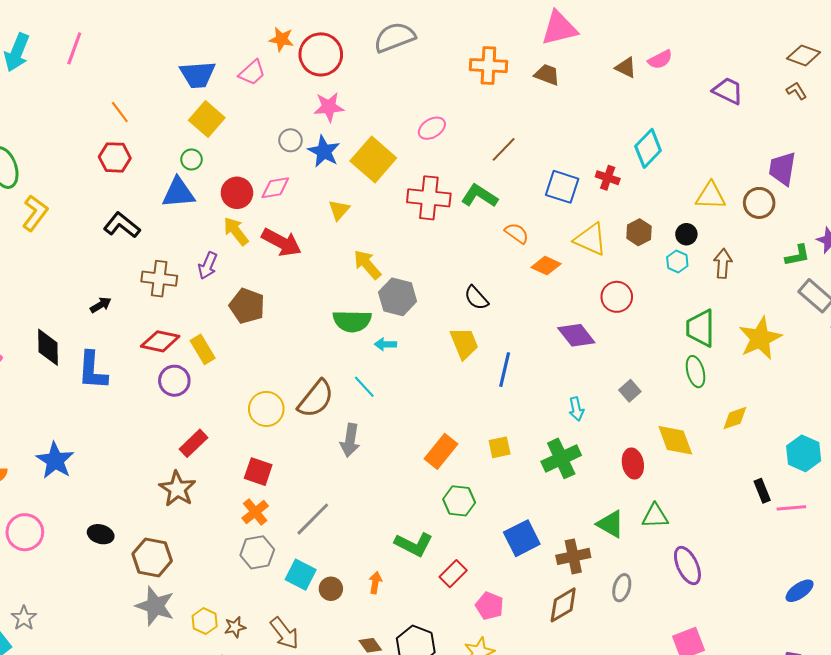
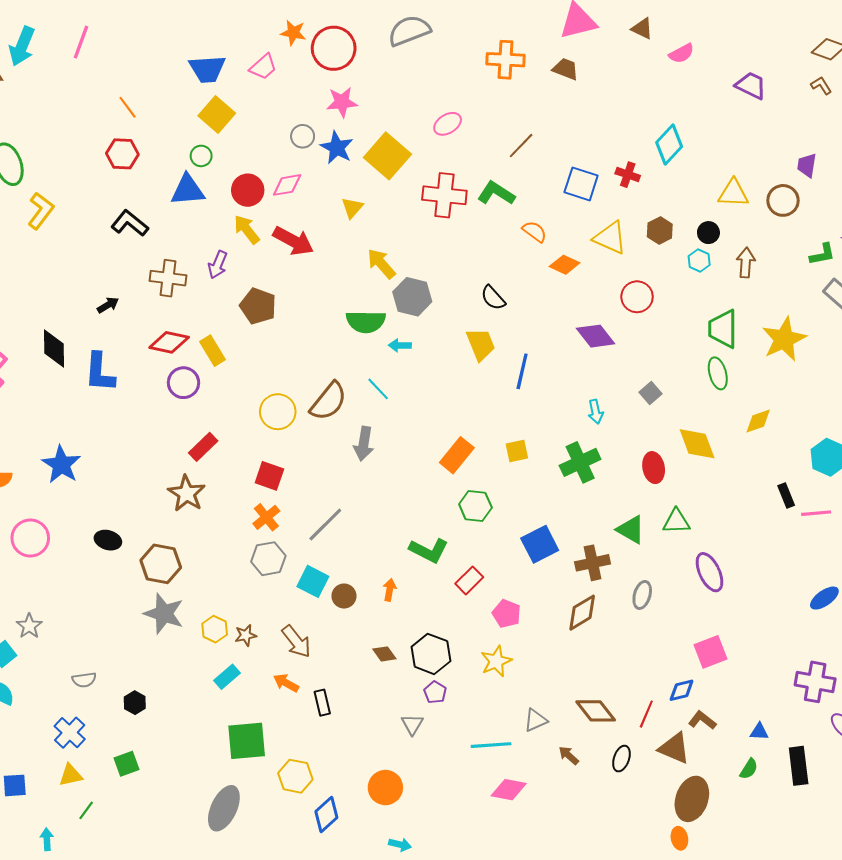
brown triangle: (626, 68) -> (642, 29), moved
purple trapezoid: (782, 169) -> (807, 165), size x0.7

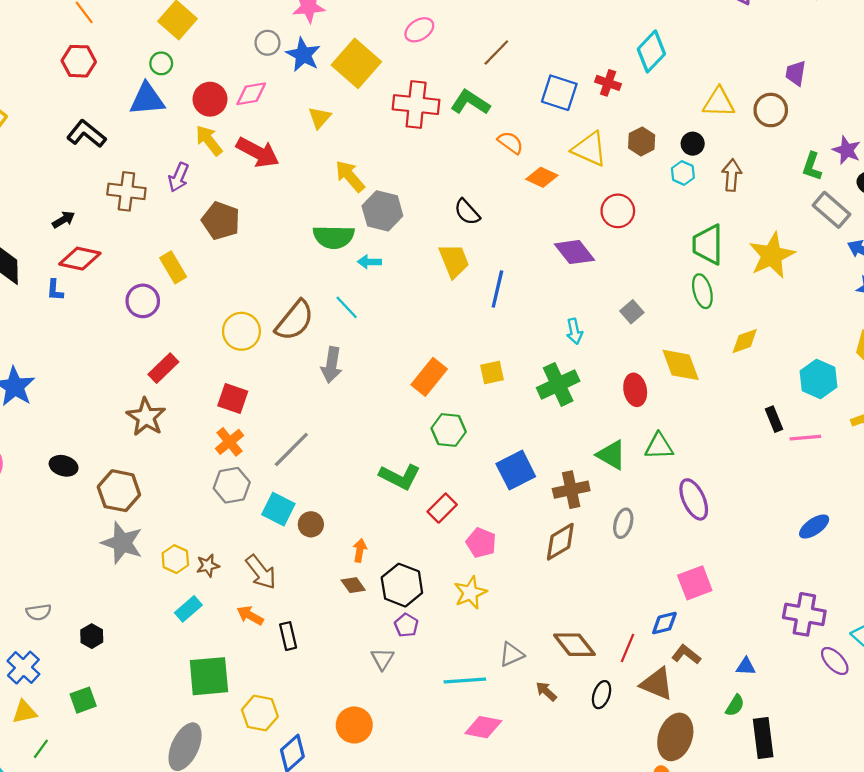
green L-shape: (822, 254) -> (812, 166), turned 120
red diamond: (169, 342) -> (80, 259), moved
blue L-shape: (100, 372) -> (55, 290), size x0.5
orange arrow: (390, 590) -> (360, 550), moved
black rectangle: (799, 766) -> (763, 738), moved

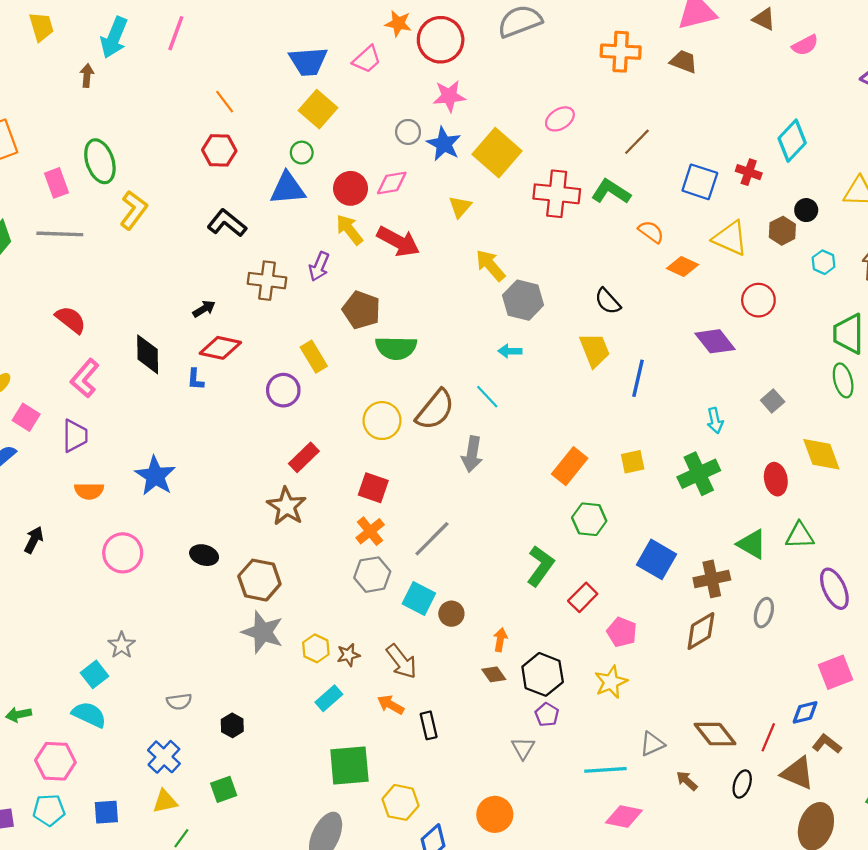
black circle: (693, 144) -> (806, 210), moved
green semicircle: (334, 237) -> (396, 348), moved
blue square: (516, 470) -> (656, 559), turned -33
green L-shape: (400, 477) -> (540, 566), turned -81

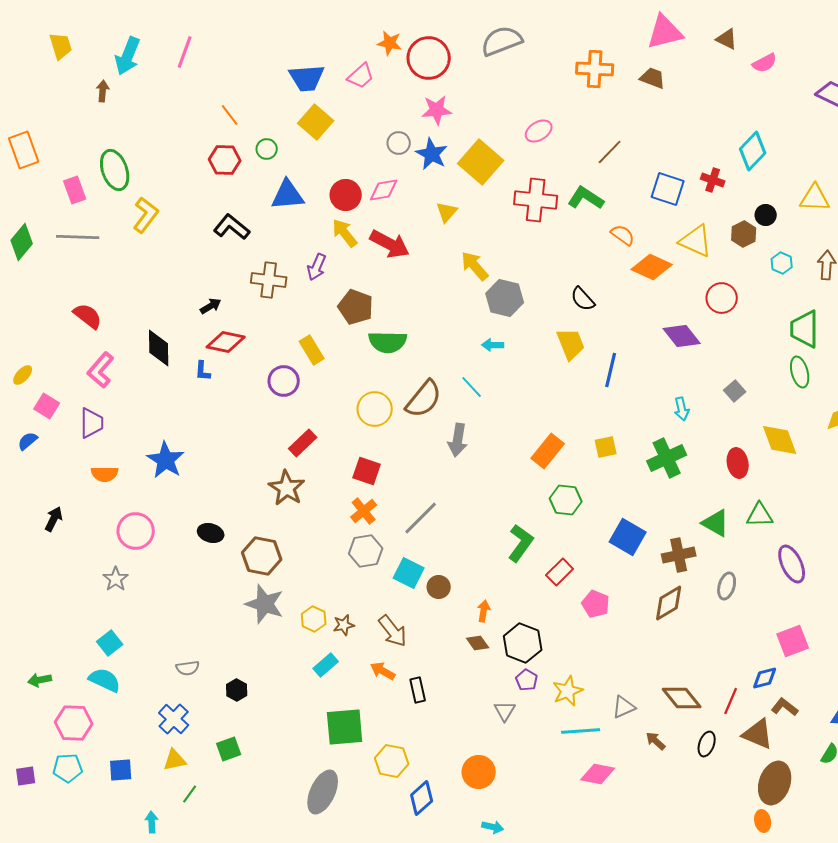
green circle: (302, 153) -> (267, 149), moved
orange diamond: (683, 266) -> (652, 267), size x1.4
gray star: (122, 645) -> (116, 579), moved
yellow star: (611, 682) -> (568, 691), moved

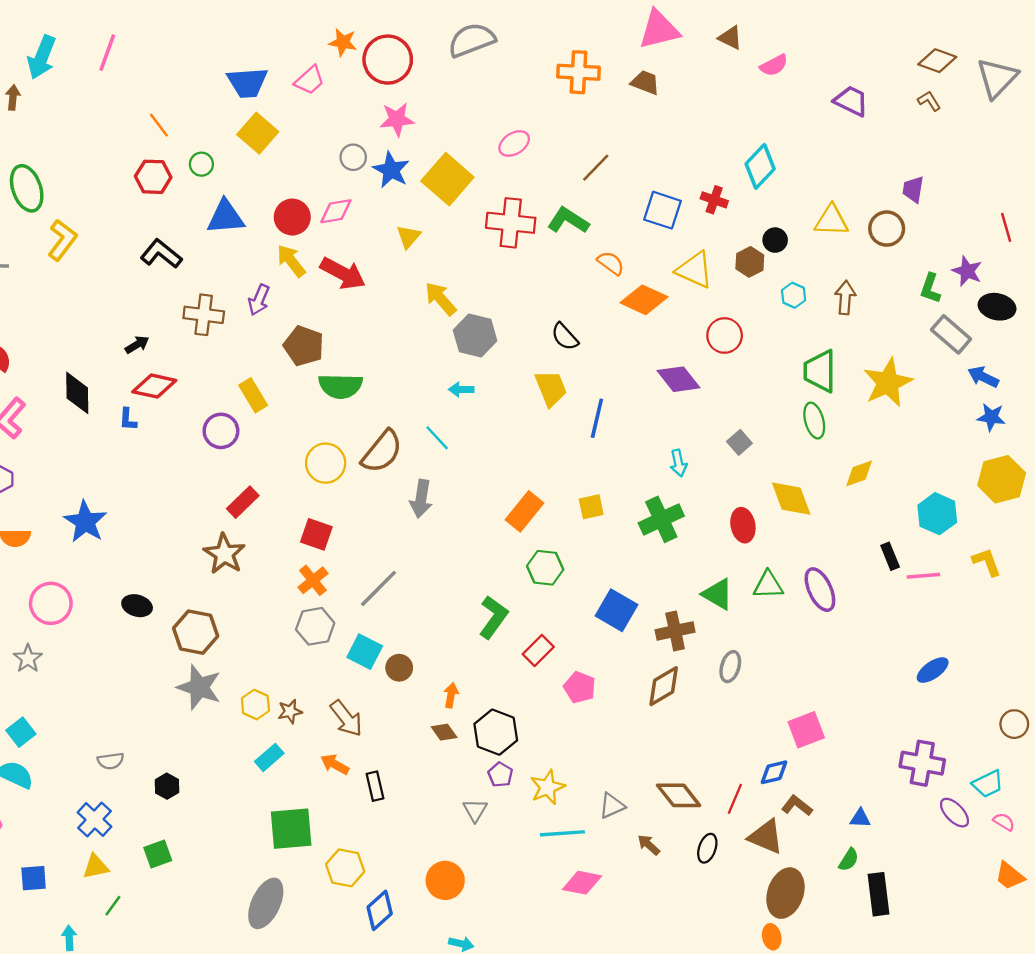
purple ellipse: (792, 564) -> (820, 590), moved

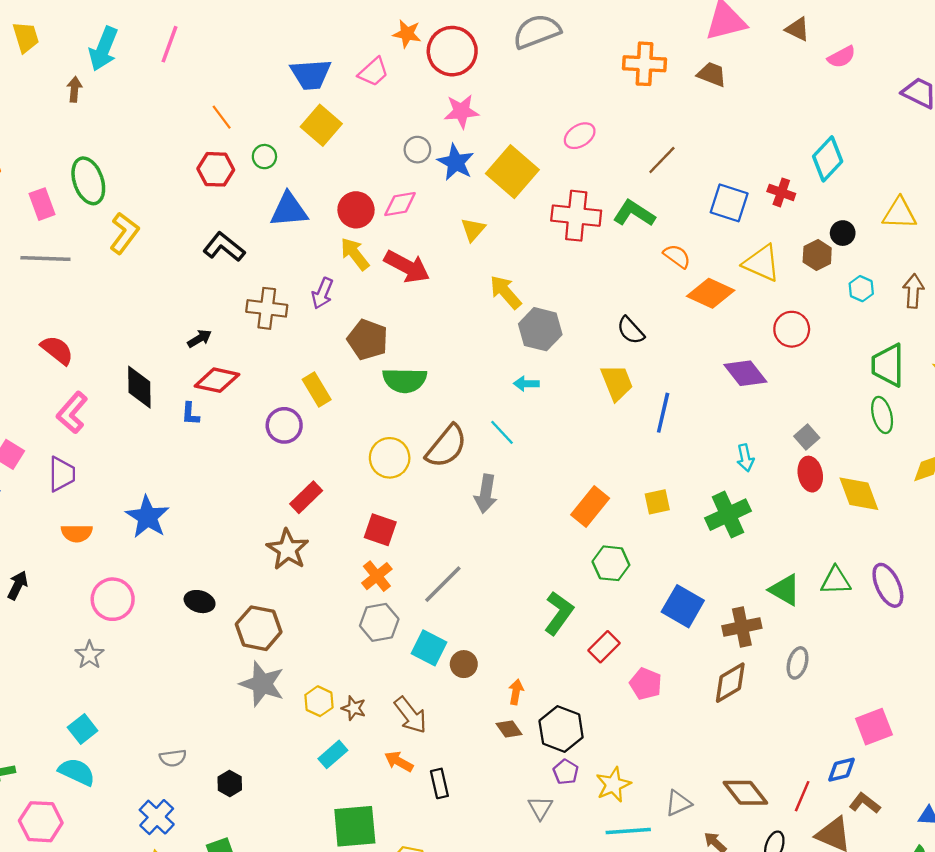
red ellipse: (743, 525) -> (810, 474), moved
brown star: (290, 711) -> (354, 708), turned 30

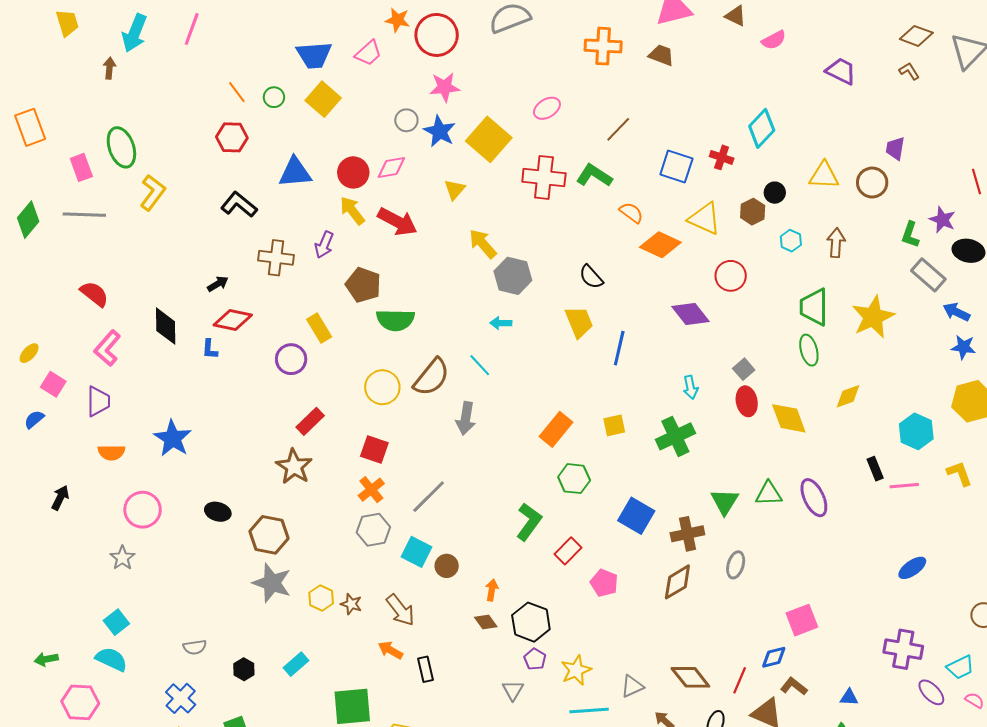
green circle: (264, 157) -> (274, 97), moved
green triangle: (785, 590) -> (725, 502), turned 32
cyan rectangle: (333, 754) -> (296, 664), moved

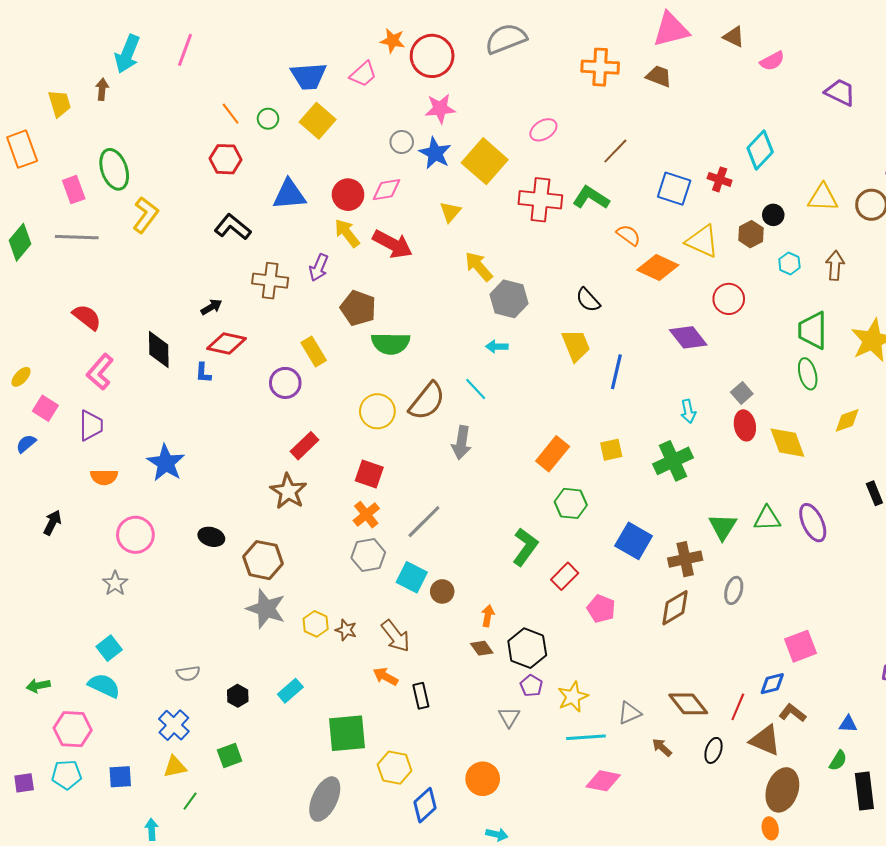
yellow trapezoid: (67, 23) -> (59, 104), moved

